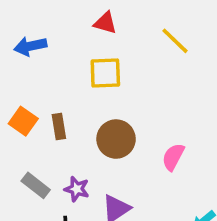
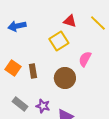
red triangle: (105, 23) -> (70, 21), moved
yellow square: (105, 73) -> (59, 41), turned -30
pink semicircle: (173, 157) -> (85, 59), moved

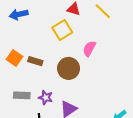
brown rectangle: (33, 71) -> (35, 61), turned -64
gray rectangle: (20, 104) -> (22, 95), turned -35

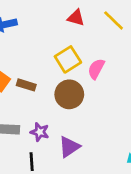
yellow square: (62, 30) -> (68, 59), moved

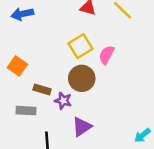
brown rectangle: (26, 85) -> (42, 89), moved
purple star: (40, 132) -> (63, 101), moved

